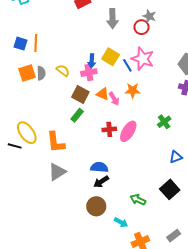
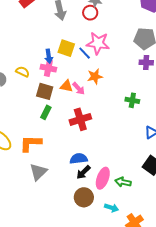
pink cross: (89, 73) -> (48, 68), turned 35
green cross: (164, 122) -> (132, 100), turned -32
red cross: (109, 129) -> (80, 119), size x1.5
pink ellipse: (128, 131) -> (103, 178), moved
orange L-shape: (56, 142) -> (31, 143), turned 110

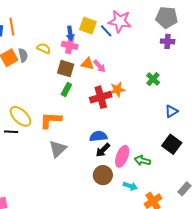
orange star: (95, 76) -> (117, 89), moved
green cross: (132, 100) -> (153, 79), turned 32

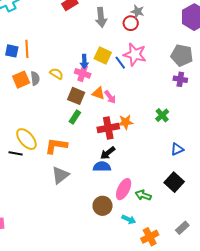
black arrow: (103, 150) -> (108, 153), moved

